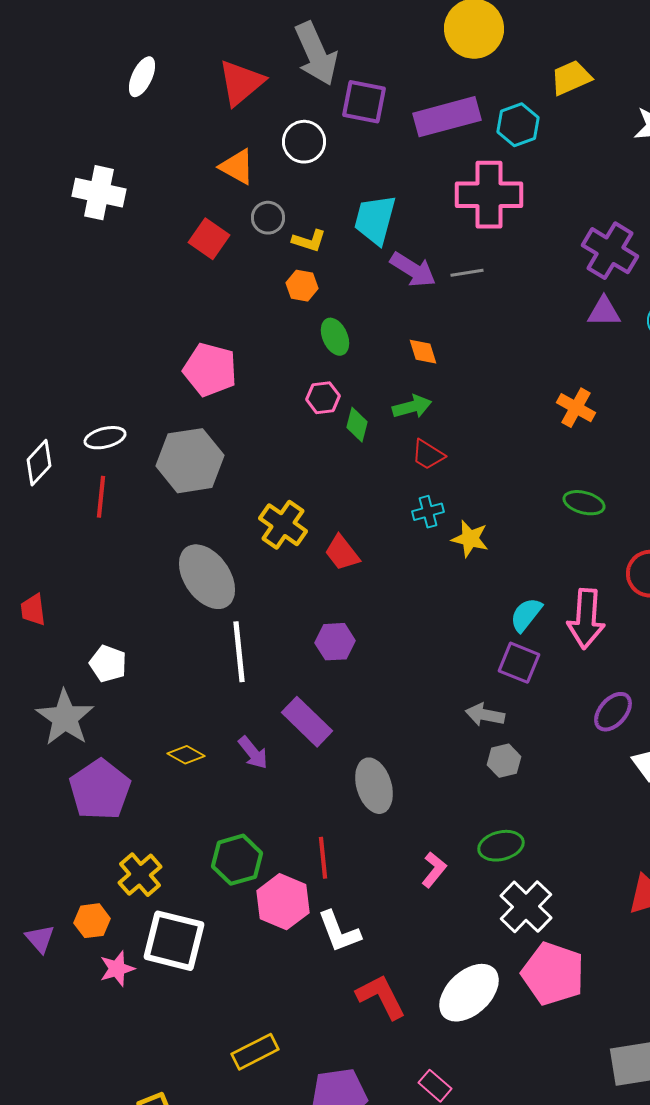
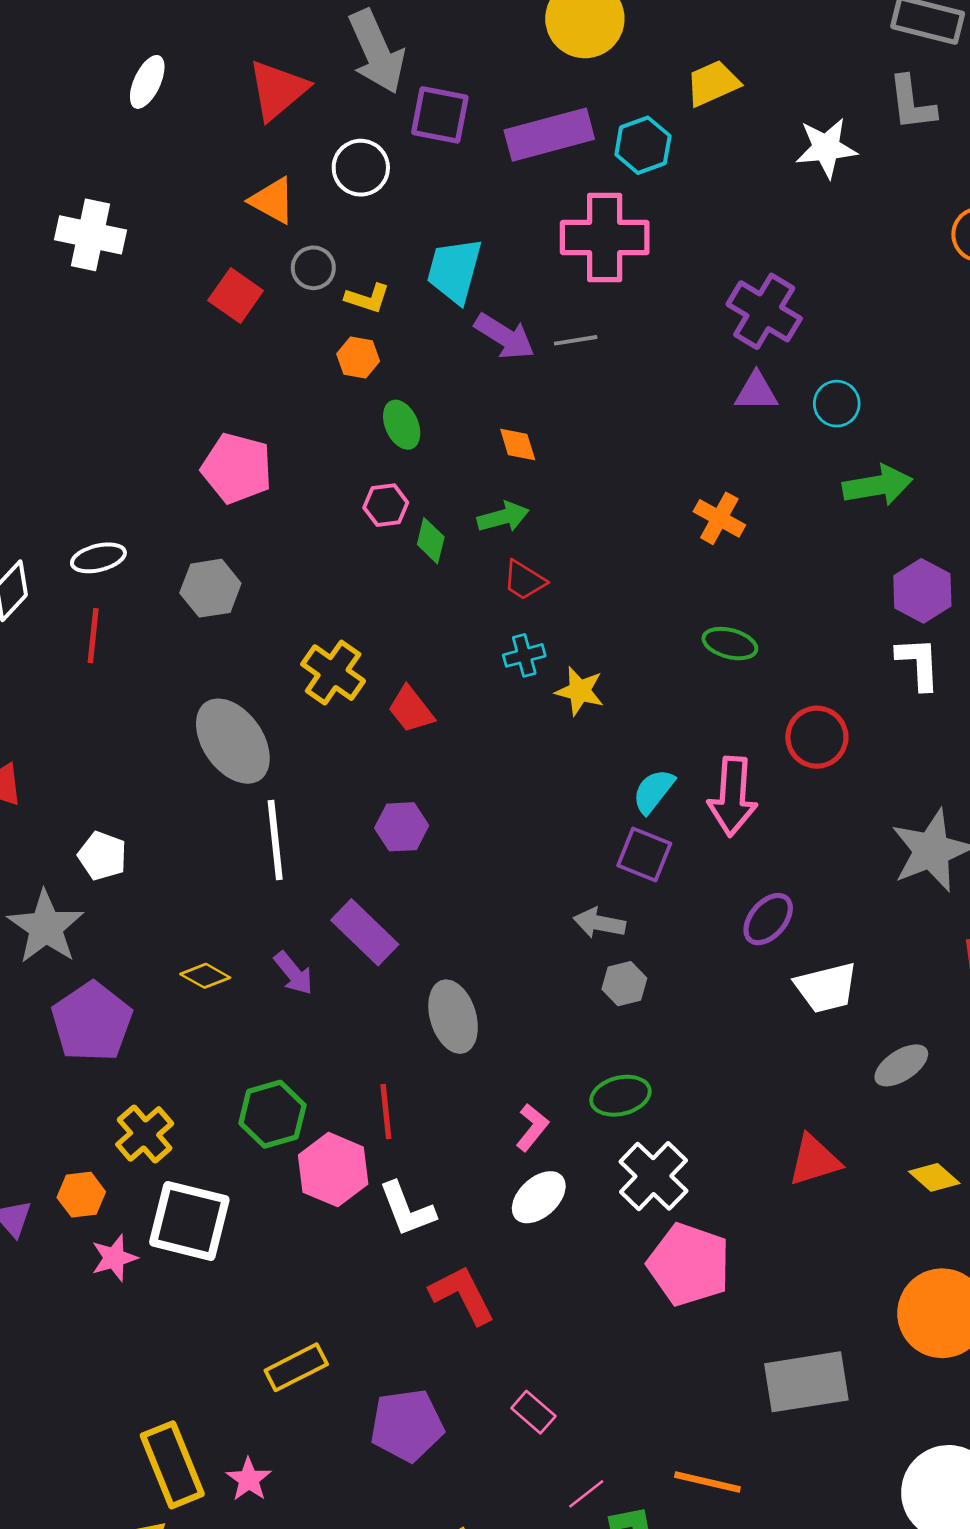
gray hexagon: (190, 461) -> (210, 588), size x0.7
white ellipse: (469, 993) -> (539, 1197), moved, size x0.7

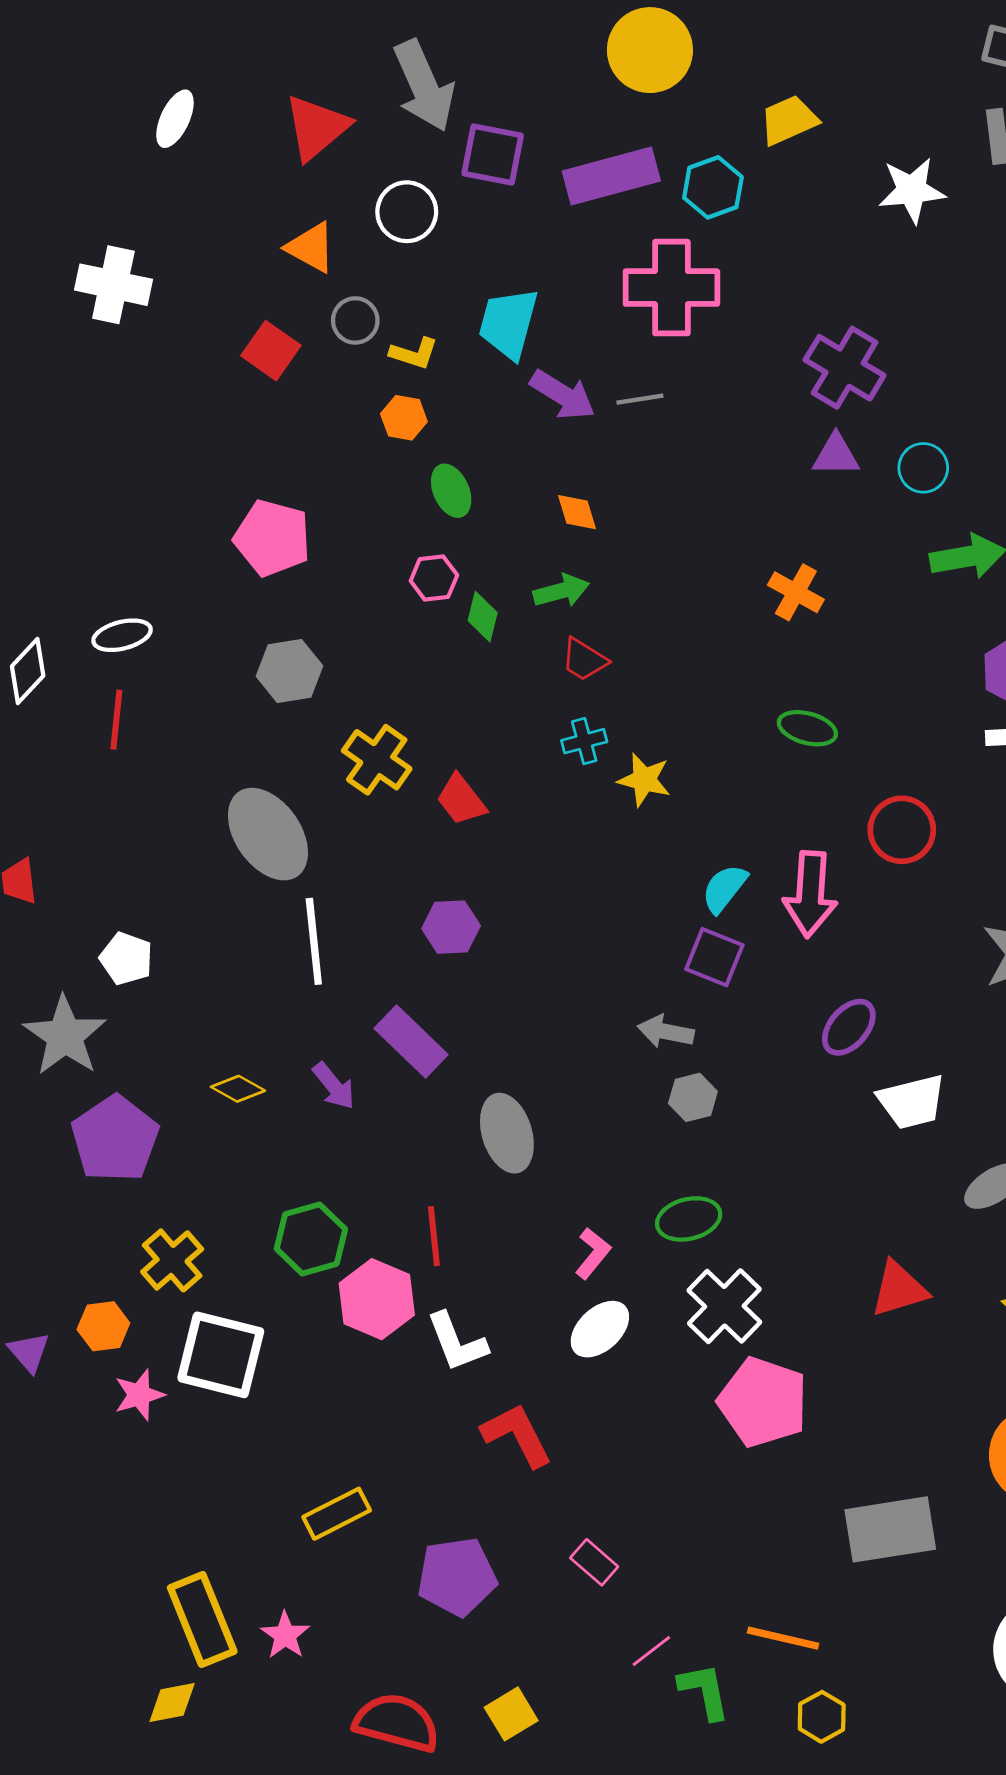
gray hexagon: (210, 588) -> (289, 671), moved

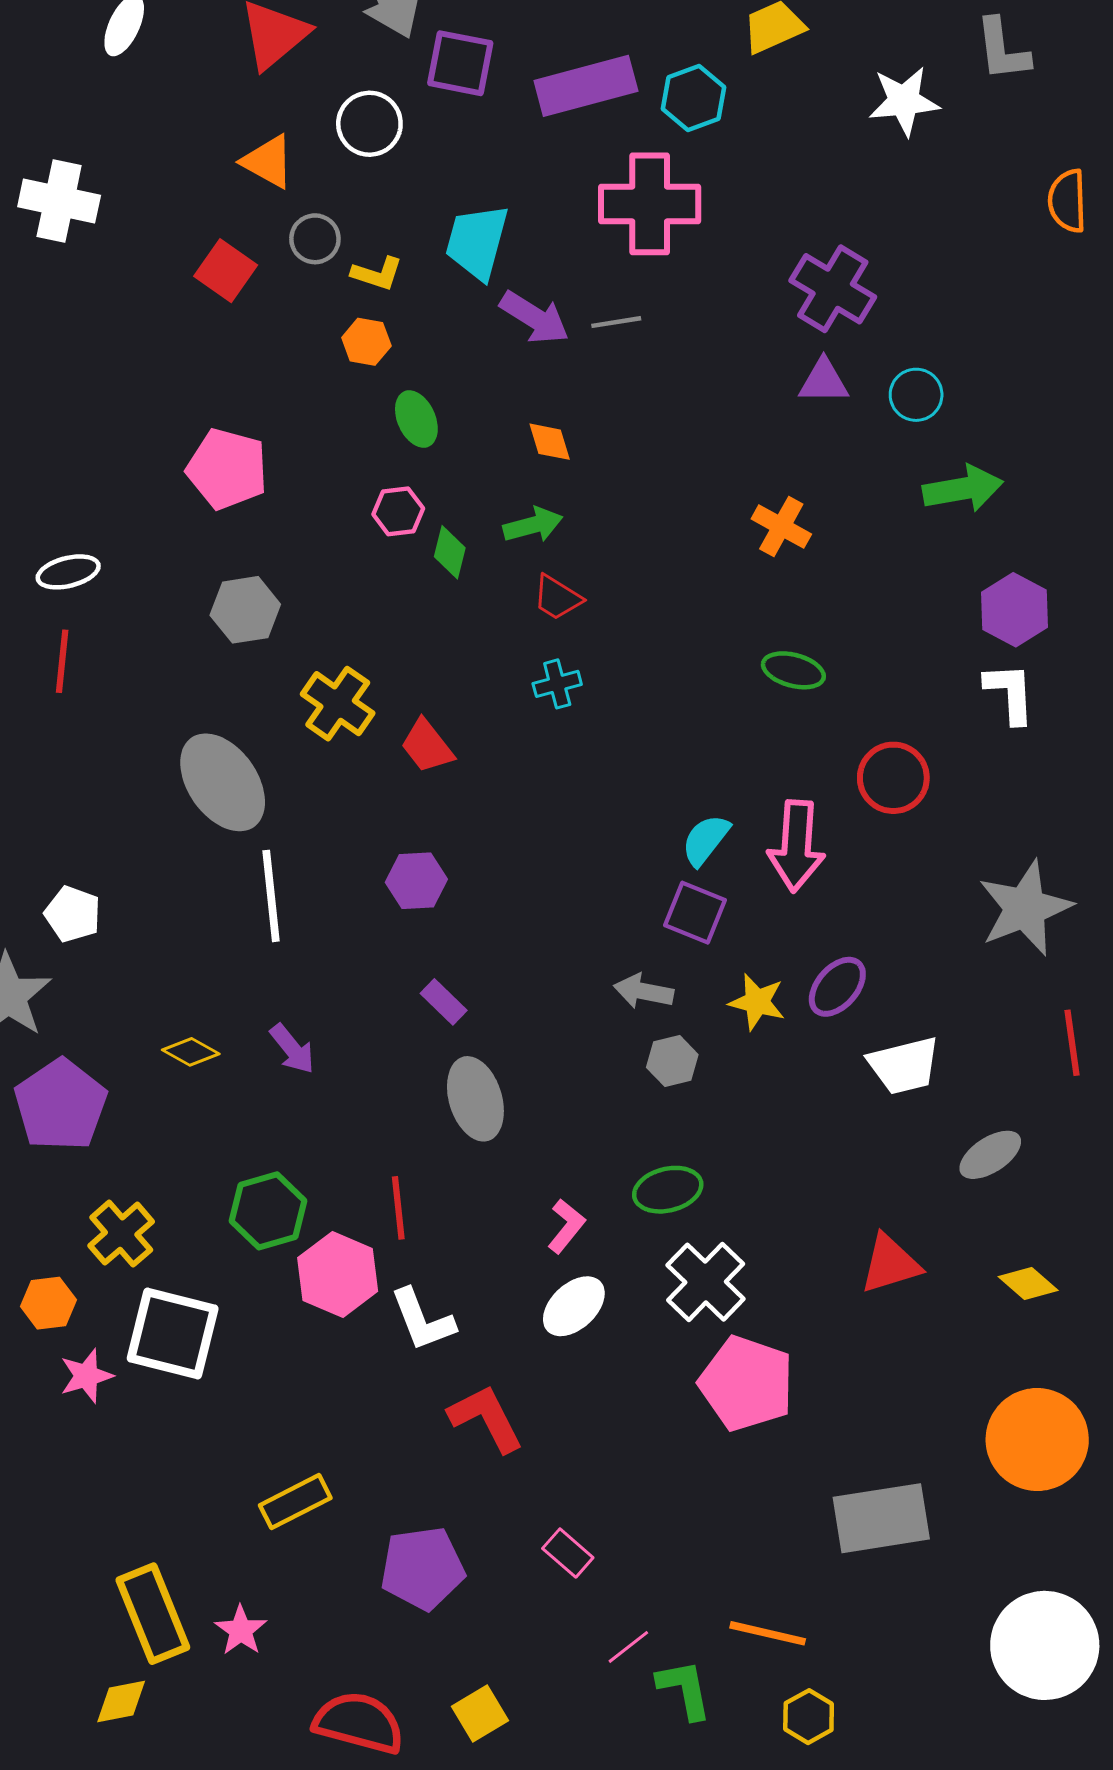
yellow star: (644, 780) -> (757, 1002), moved
purple rectangle: (411, 1042) -> (444, 1002), moved, size x0.6

